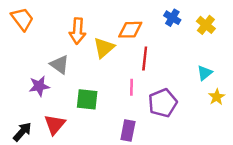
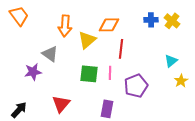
blue cross: (172, 18) -> (151, 20), moved, turned -32
green square: (87, 99) -> (89, 74), moved
red triangle: (55, 125) -> (61, 104), moved

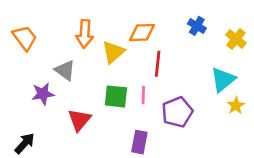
orange trapezoid: (19, 16) -> (25, 38), moved
blue cross: (151, 20) -> (197, 26), turned 32
yellow cross: (172, 21) -> (236, 39), moved
cyan triangle: (171, 61) -> (223, 79), size x1.5
red triangle: (61, 104) -> (79, 120), moved

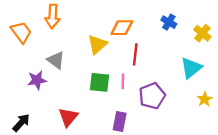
orange arrow: (85, 34) -> (53, 16), moved
yellow star: (236, 106) -> (205, 99), moved
red triangle: (79, 120) -> (68, 117), moved

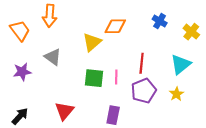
red line: (135, 54) -> (142, 63), moved
purple star: (37, 80) -> (22, 72), moved
yellow star: (205, 99) -> (176, 94), moved

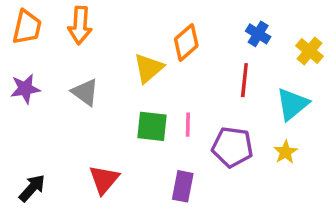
orange diamond: (115, 26) -> (186, 42), turned -40
orange trapezoid: (20, 31) -> (27, 27), moved, turned 50
red line: (142, 63) -> (244, 80), moved
purple star: (22, 72) -> (25, 89), moved
purple pentagon: (144, 91) -> (232, 147), turned 30

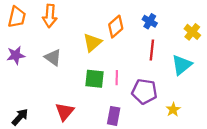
blue cross: (258, 34) -> (150, 21), moved
yellow star: (286, 152) -> (173, 110), moved

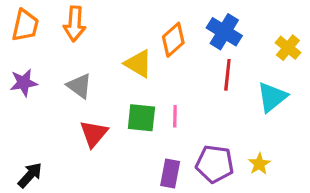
blue cross: (150, 21) -> (224, 32), size x1.5
yellow triangle: (92, 43) -> (138, 64), turned -48
purple pentagon: (144, 91) -> (215, 164), moved
red triangle: (65, 112) -> (94, 134), moved

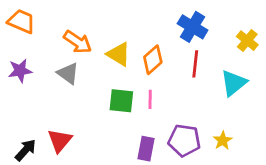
orange arrow: (75, 24) -> (78, 42), moved, turned -60
orange trapezoid: (25, 25) -> (21, 21), turned -80
orange diamond: (173, 40) -> (153, 60), moved
red triangle: (94, 134) -> (60, 140), moved

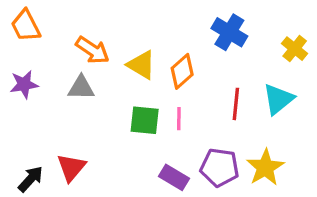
orange trapezoid: (21, 21) -> (26, 26), turned -140
red line: (195, 64) -> (236, 104), moved
gray triangle: (68, 73) -> (81, 88), turned -35
yellow star: (223, 140) -> (265, 168), size x1.6
purple rectangle: (146, 149) -> (174, 177), turned -70

